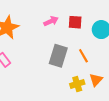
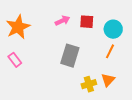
orange line: (83, 56) -> (110, 51), moved, turned 56

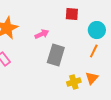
pink arrow: (62, 21) -> (42, 34), moved
red square: (87, 22) -> (72, 14), moved

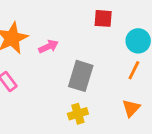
pink arrow: (42, 34) -> (48, 46), moved
yellow cross: (74, 82) -> (78, 114), moved

